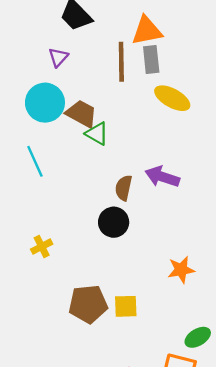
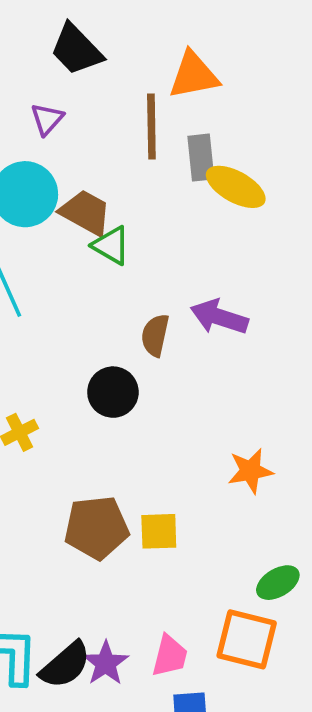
gray rectangle: (151, 59) -> (201, 158), moved
black circle: (114, 222) -> (113, 392), moved

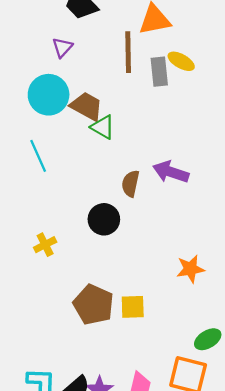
yellow ellipse: (236, 187) -> (181, 61), moved, size x0.7
brown pentagon: (96, 528) -> (94, 305), turned 30

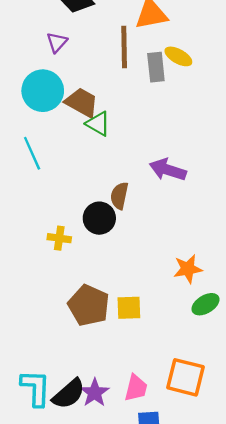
brown semicircle: (130, 184) -> (119, 196), moved
yellow cross: (45, 245) -> (59, 238), moved, turned 35
green ellipse: (208, 339) -> (206, 304), moved

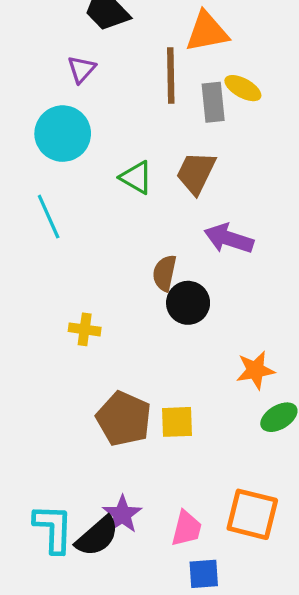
brown trapezoid: (82, 102) -> (196, 173), moved, turned -93
black circle: (99, 218) -> (188, 303), moved
purple star: (95, 393) -> (122, 514), moved

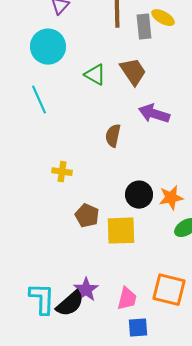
brown trapezoid: (196, 173) -> (133, 72), turned 120
black circle: (188, 303) -> (139, 195), moved
brown pentagon: (124, 419) -> (87, 216), moved, size x0.7
yellow square: (177, 422) -> (121, 231), size x1.4

